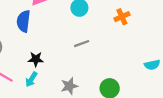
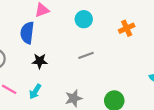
black star: (36, 59) -> (40, 61), moved

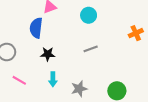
orange cross: (127, 28) -> (136, 33), moved
cyan arrow: (35, 92) -> (53, 79), moved, turned -32

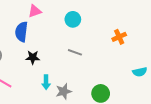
gray line: (91, 49) -> (75, 52), turned 40
cyan arrow: (53, 79) -> (46, 82), moved

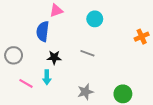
gray line: (75, 52) -> (87, 53), moved
cyan arrow: (46, 82) -> (47, 77), moved

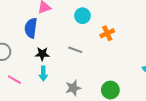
orange cross: (142, 37) -> (107, 33), moved
cyan arrow: (47, 77) -> (43, 74), moved

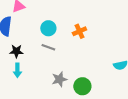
cyan circle: (82, 16) -> (48, 28), moved
gray star: (73, 88) -> (59, 79), moved

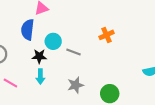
cyan circle: (48, 28) -> (53, 41), moved
gray star: (59, 79) -> (76, 85), moved

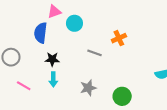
cyan circle: (53, 41) -> (74, 23), moved
gray line: (73, 52) -> (95, 53), moved

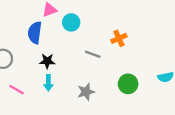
green circle: (122, 96) -> (128, 84), moved

